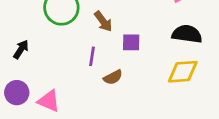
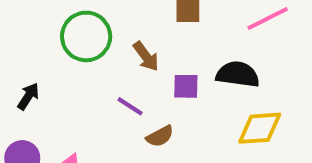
black semicircle: (187, 34) -> (238, 74), moved
purple line: (92, 56) -> (130, 106), turned -66

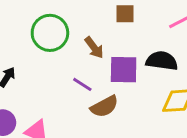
purple square: (186, 86) -> (124, 70), size x1.5
brown semicircle: (160, 136) -> (104, 106), size x1.4

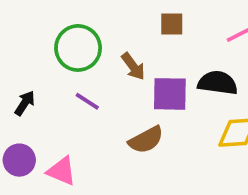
purple line: (82, 84) -> (87, 101), moved

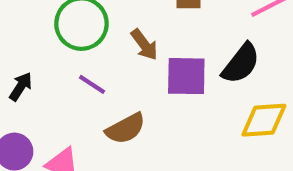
black semicircle: (218, 83) -> (241, 63), turned 120
brown semicircle: (146, 140) -> (126, 128), moved

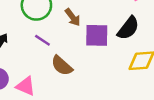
brown semicircle: (126, 128) -> (62, 66), turned 70

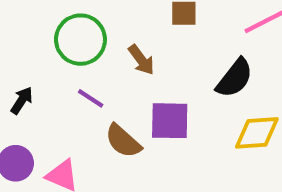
purple square: (97, 35) -> (170, 121), moved

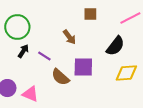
green circle: (80, 40) -> (17, 27), moved
black arrow: (22, 100) -> (23, 51), moved

